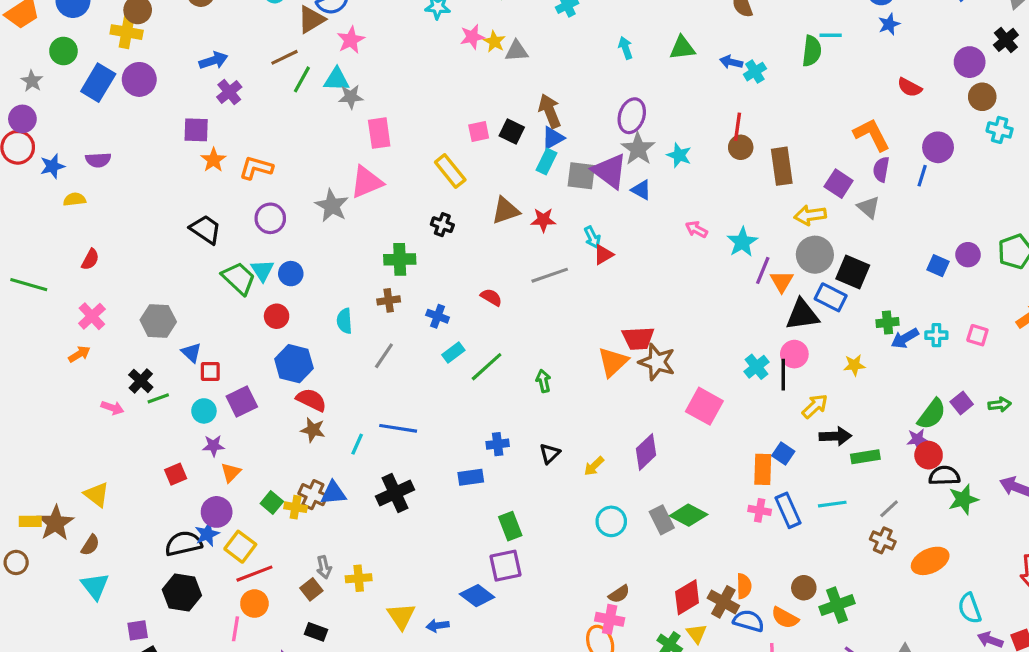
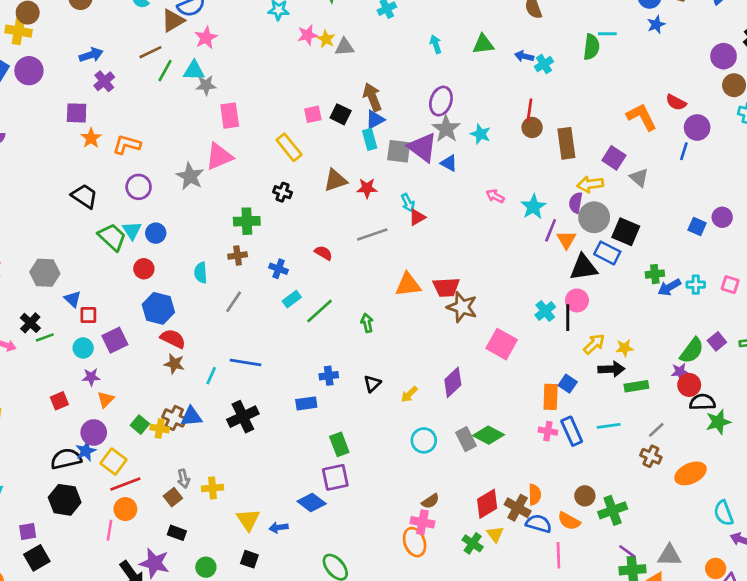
red semicircle: (910, 87) -> (676, 102), moved
cyan rectangle: (547, 162) -> (370, 139), turned -42
purple semicircle: (881, 169) -> (576, 203), moved
orange triangle: (613, 362) -> (408, 285), moved, turned 36
yellow star: (854, 365) -> (624, 348), moved

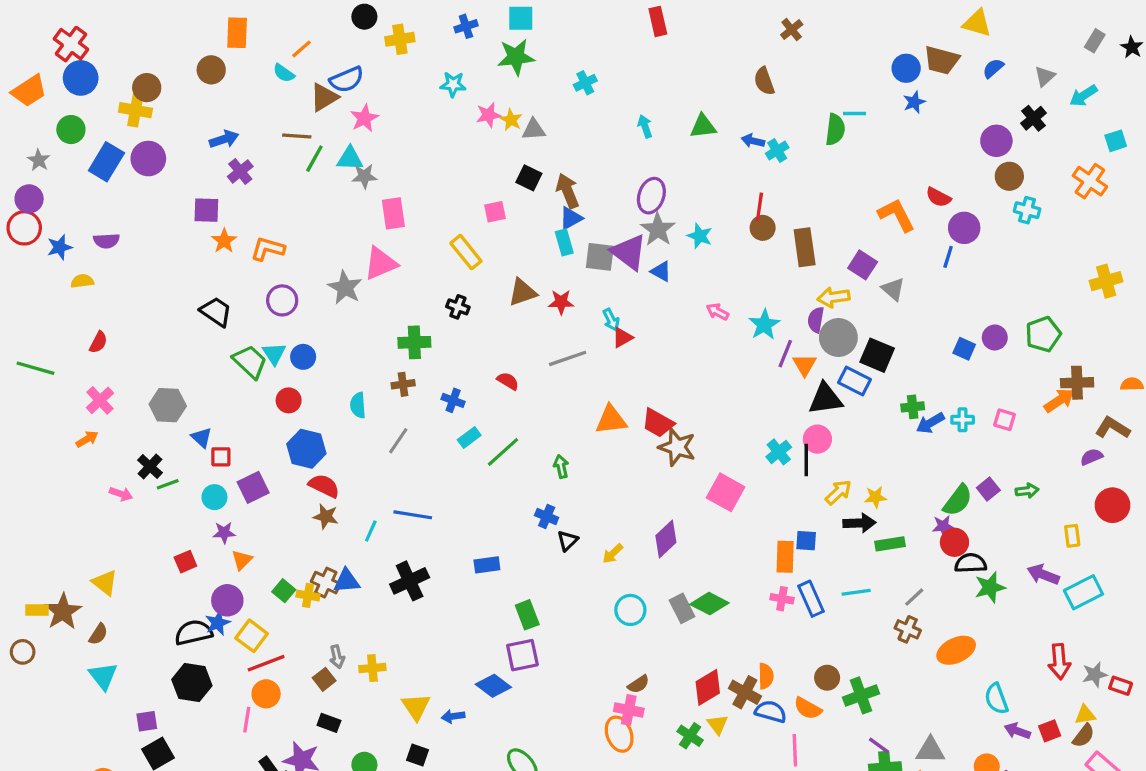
brown line: (150, 52) -> (297, 136), turned 30
black square: (341, 114) -> (529, 178), moved
red trapezoid: (446, 287) -> (658, 423), turned 32
blue cross: (329, 376) -> (547, 516), moved, turned 30
blue square: (568, 384) -> (806, 541), turned -30

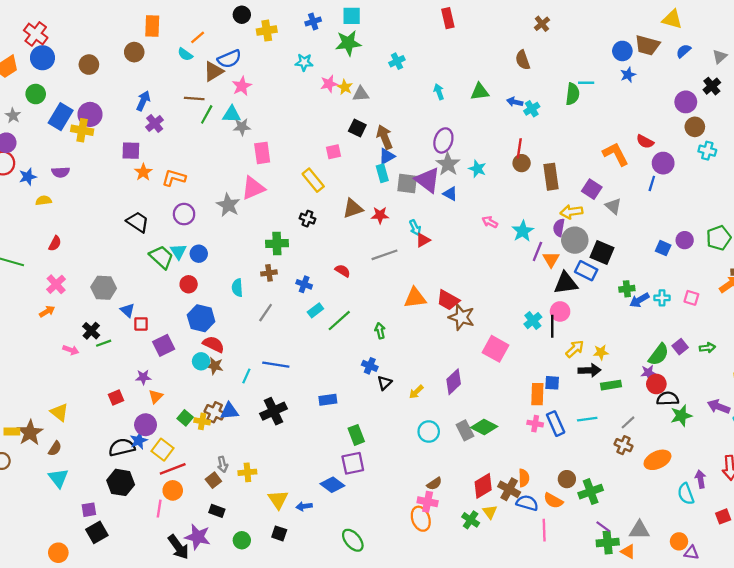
yellow cross: (135, 110) -> (82, 130), moved
blue arrow: (224, 139) -> (143, 101), turned -48
cyan circle: (214, 497) -> (201, 361), moved
purple arrow: (1017, 731) -> (701, 479), moved, turned 60

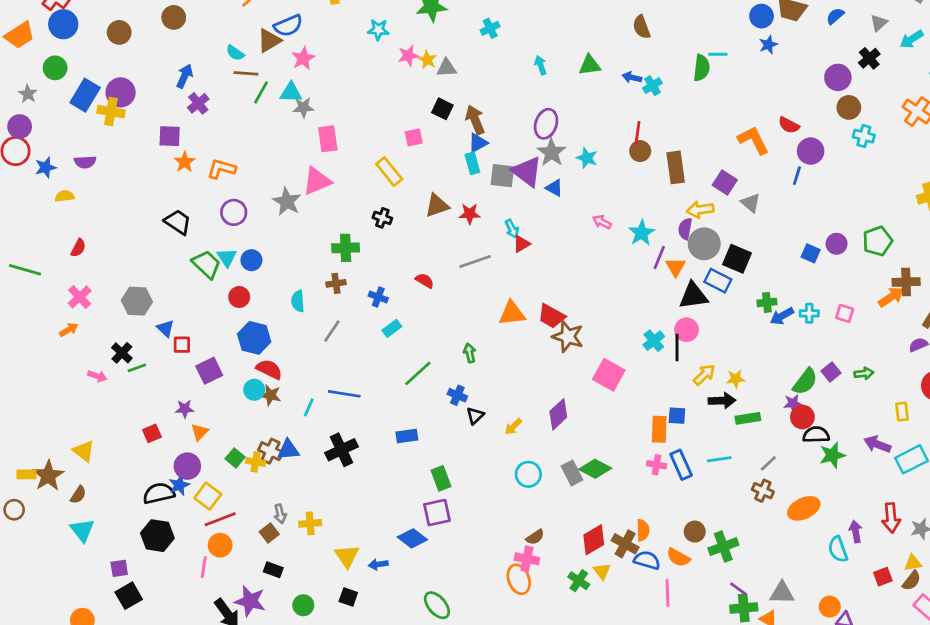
cyan semicircle: (185, 54) -> (235, 53), moved
green line: (339, 321) -> (418, 373), moved

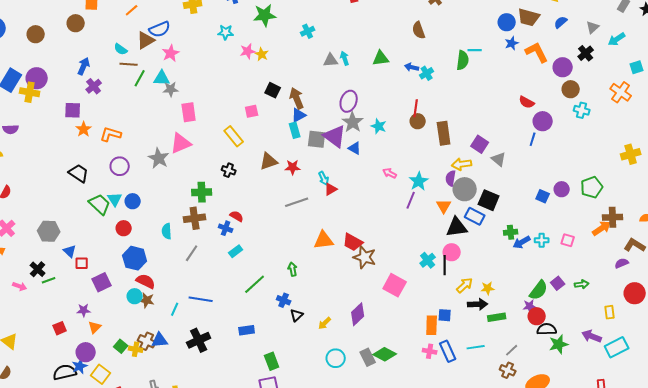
gray triangle: (446, 68) -> (331, 60), moved
orange L-shape: (753, 140) -> (537, 52), moved
purple line: (659, 257) -> (411, 200), moved
red semicircle: (425, 281) -> (237, 216), moved
brown cross: (336, 283) -> (195, 218), size x1.5

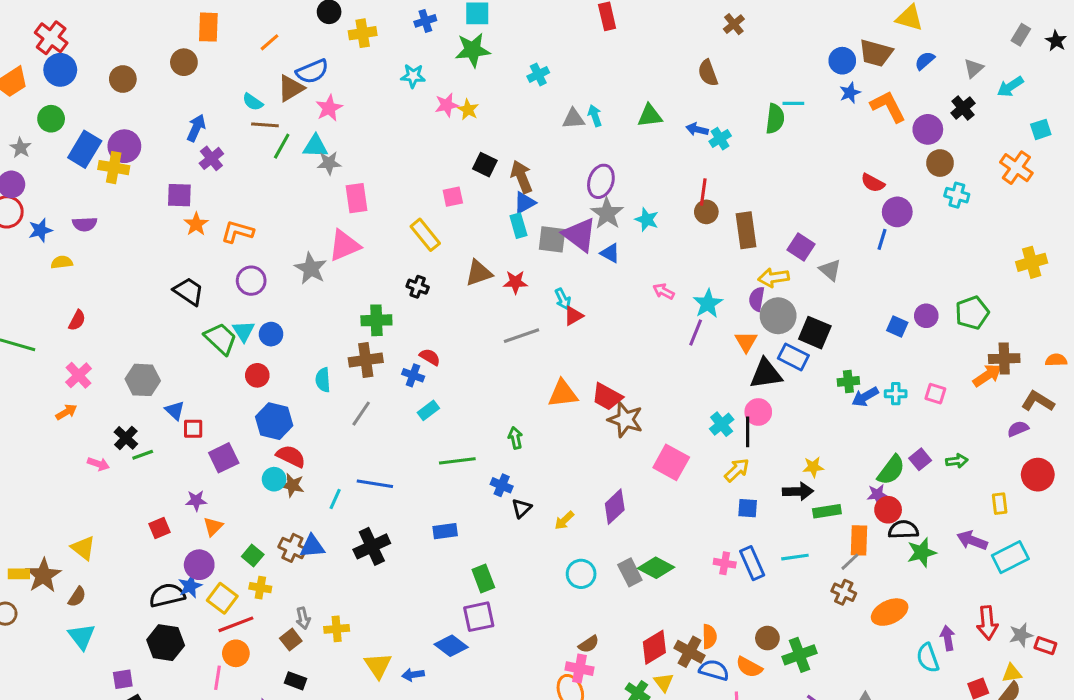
green line: (255, 284) -> (457, 461), turned 35
yellow arrow: (465, 285) -> (737, 470), moved
orange rectangle: (432, 325) -> (859, 540), moved
yellow cross: (136, 349) -> (260, 588), moved

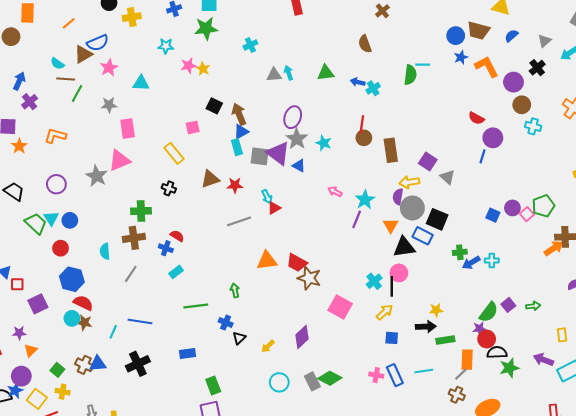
cyan triangle: (315, 146) -> (141, 83), moved
orange L-shape: (237, 232) -> (55, 136), moved
pink square: (935, 394) -> (527, 214), moved, turned 32

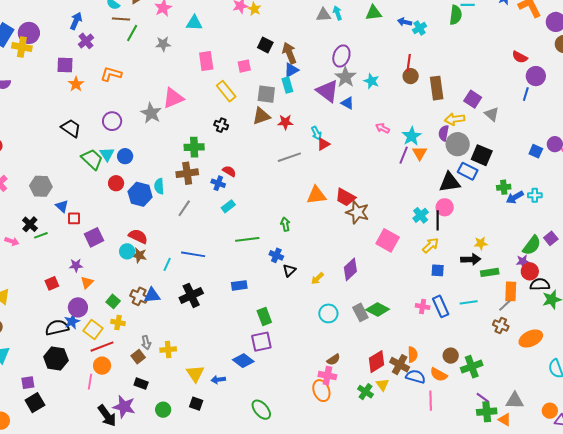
pink rectangle: (128, 129) -> (206, 61), moved
gray square: (260, 156) -> (266, 94), moved
orange triangle: (391, 226) -> (420, 153), moved
blue hexagon: (72, 279) -> (140, 194), moved

